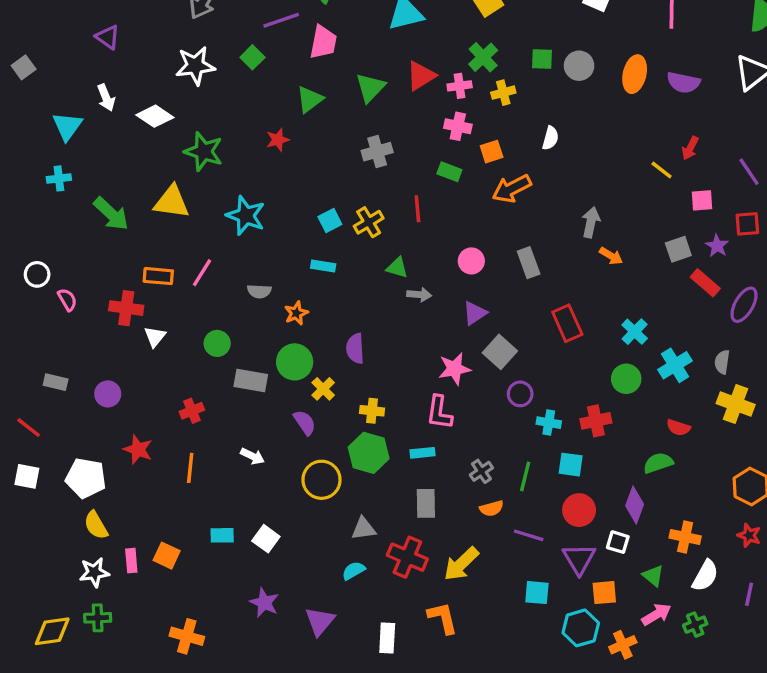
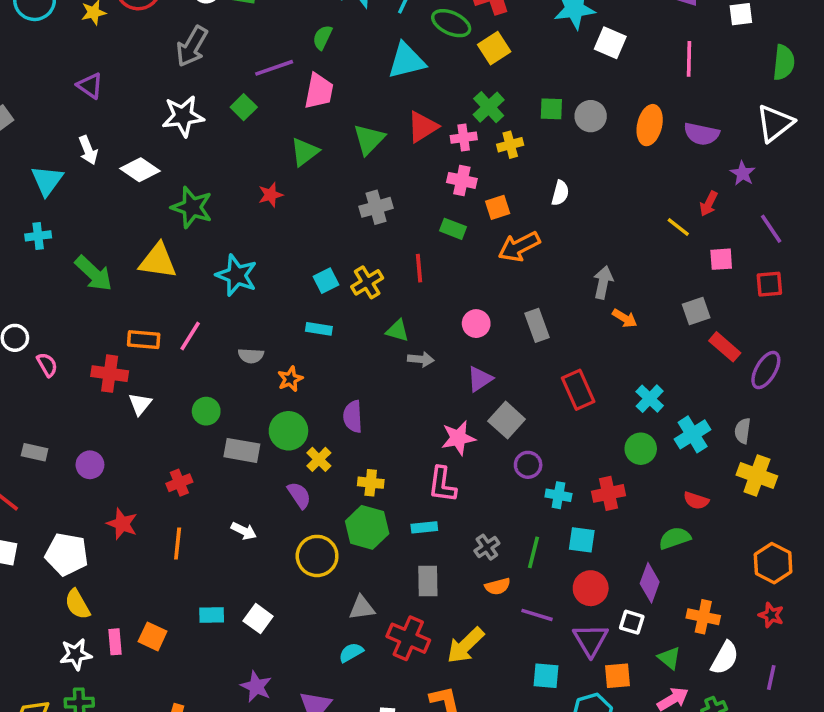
purple star: (717, 246) -> (743, 173), moved

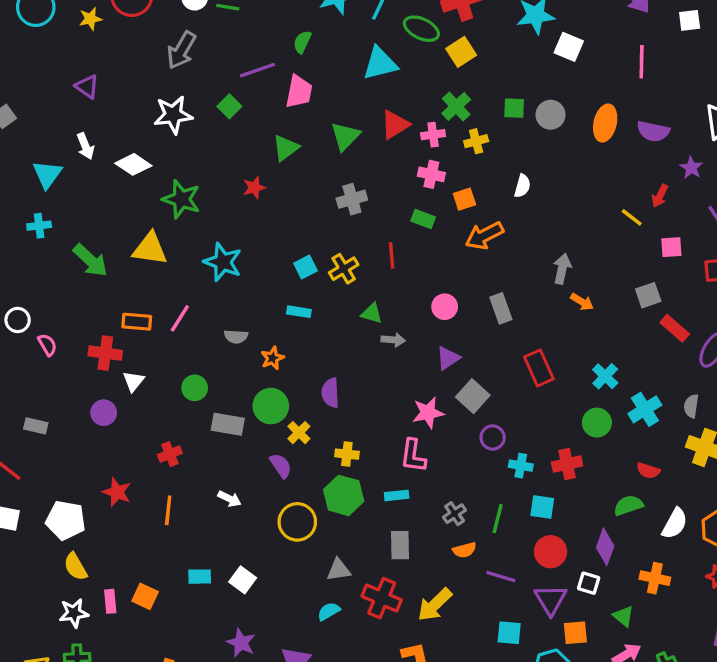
purple circle: (90, 465) -> (104, 413), moved
white semicircle: (725, 658) -> (675, 524), moved

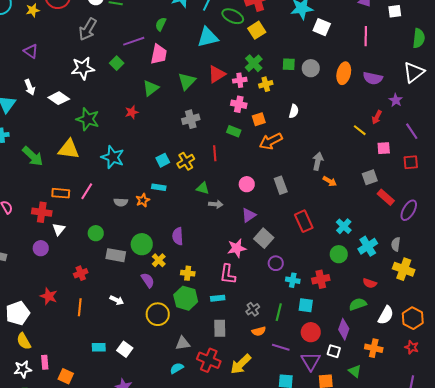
orange star: (272, 358) -> (143, 200), moved
white pentagon: (66, 520) -> (18, 313), turned -30
orange square: (145, 596) -> (66, 376), moved

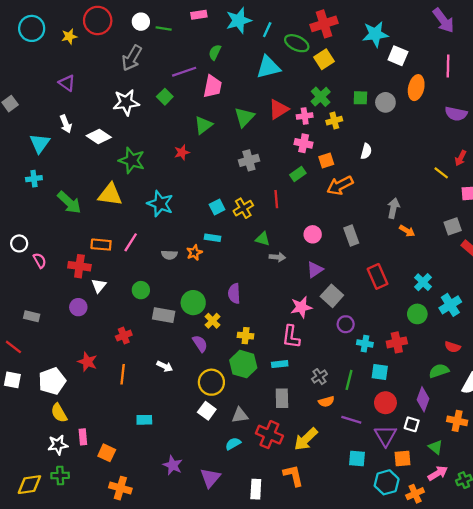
orange ellipse: (344, 73) -> (416, 88), moved
green rectangle: (234, 131) -> (298, 174), turned -56
white square: (125, 349) -> (207, 411), moved

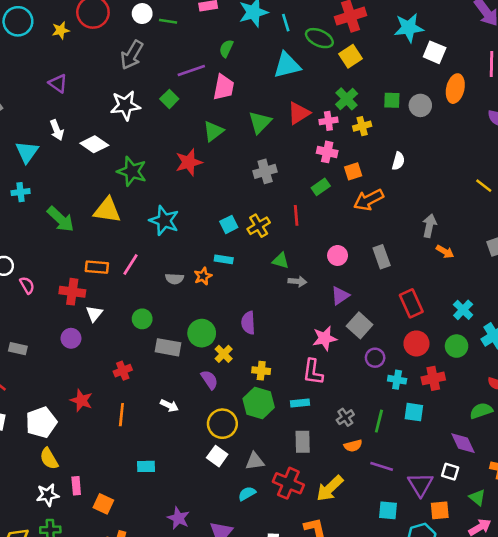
cyan line: (267, 30) -> (286, 23), turned -42
red star: (182, 152) -> (189, 162), size x1.5
purple diamond: (423, 399) -> (463, 443), turned -45
red circle: (385, 403) -> (416, 343), moved

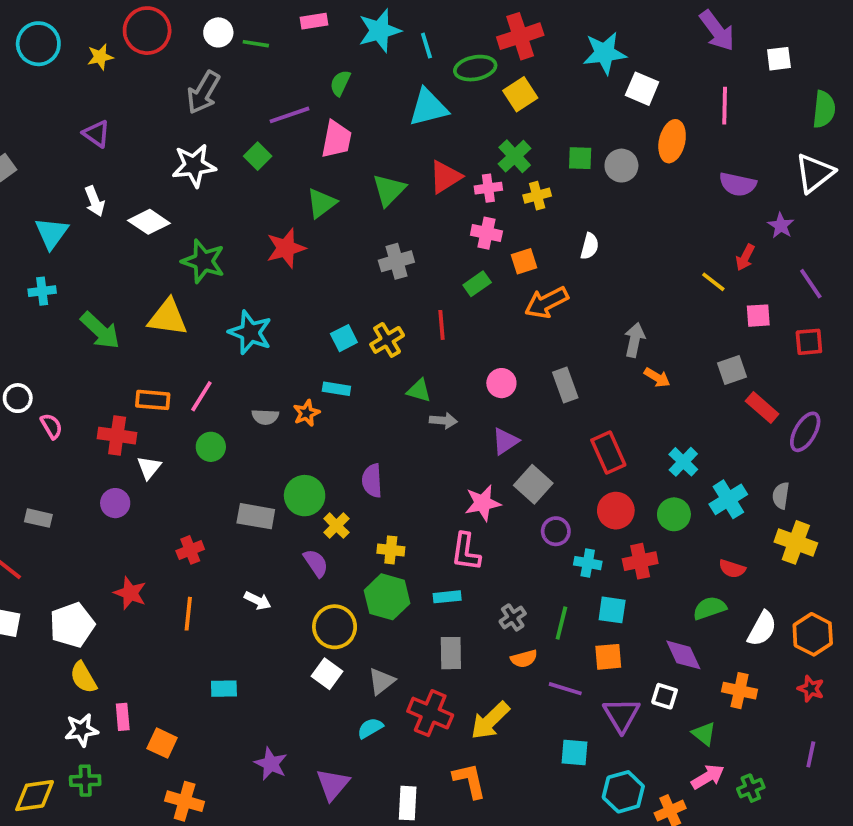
green ellipse: (319, 38) -> (475, 68), turned -36
green circle: (142, 319) -> (211, 447), moved
gray triangle: (255, 461) -> (381, 681), turned -30
orange square: (440, 510) -> (608, 657), moved

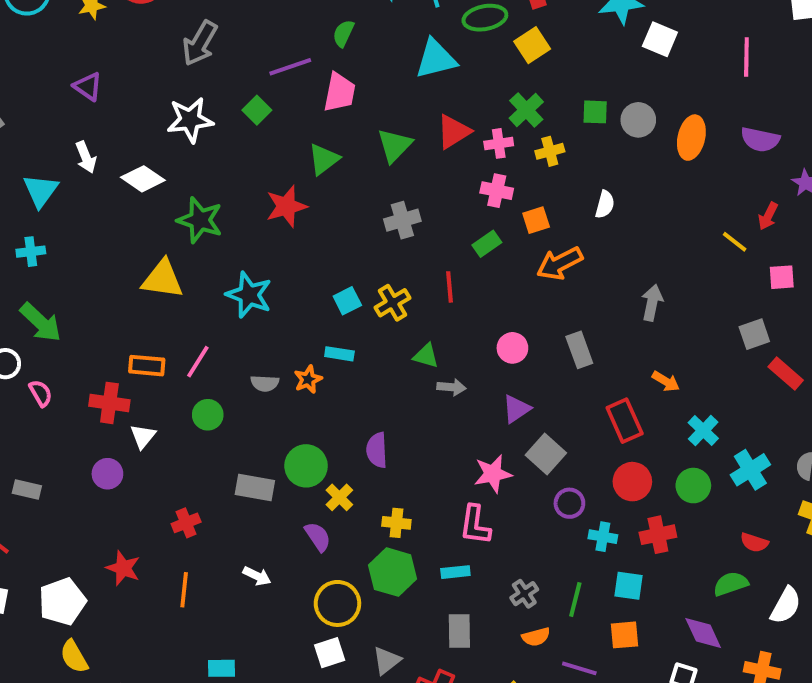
orange ellipse: (672, 141) -> (691, 138), moved
green arrow: (100, 331) -> (41, 322), moved
orange arrow: (657, 377) -> (666, 381), moved
white square: (327, 674) -> (330, 653), turned 36

